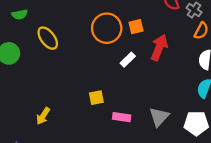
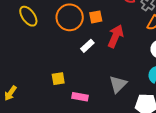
yellow ellipse: (48, 38) -> (28, 16), moved
gray triangle: (159, 117) -> (118, 84), moved

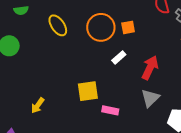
red arrow: (116, 36) -> (150, 68), moved
yellow square: (58, 79) -> (88, 91), size x1.5

